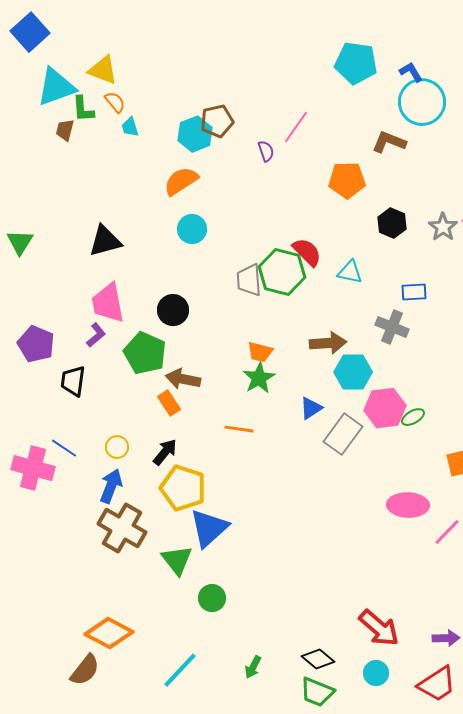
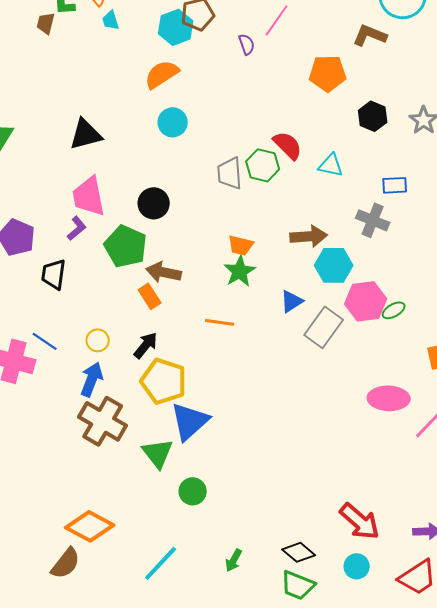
green hexagon: (282, 272) -> (263, 165), size x0.7

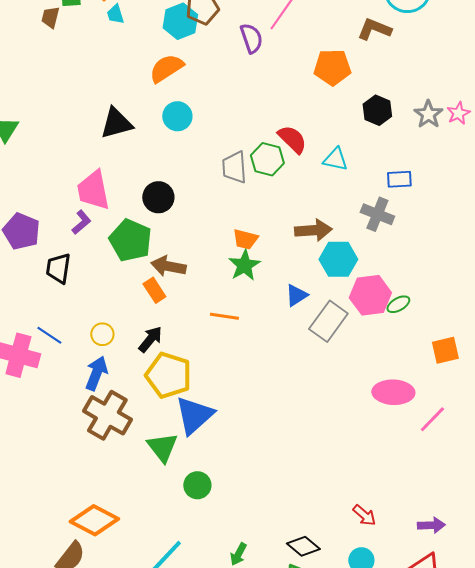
purple semicircle: (247, 44) -> (251, 38), size x1.4
black triangle: (86, 134) -> (116, 123), moved
red arrow: (360, 521) -> (364, 515), size x0.6

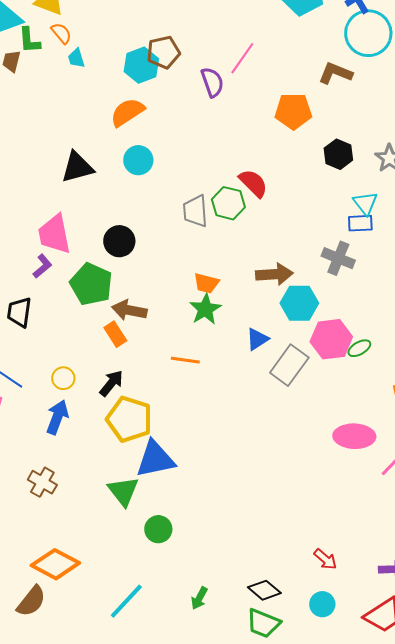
cyan triangle: (335, 159) -> (365, 203), moved, turned 40
brown cross: (107, 415) -> (42, 482), moved, size x0.6
blue triangle: (194, 415) -> (155, 459), turned 30

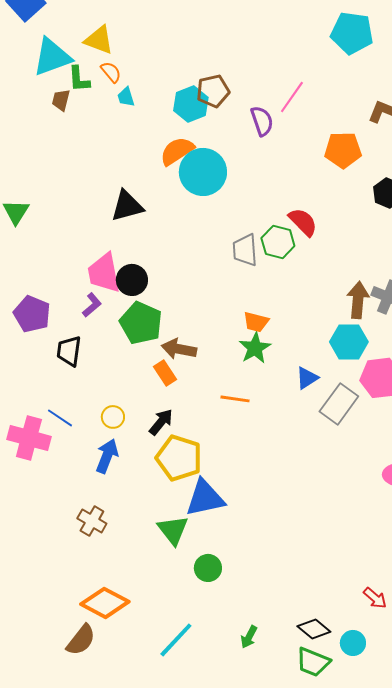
cyan circle: (138, 160) -> (203, 172), moved, size x1.6
black circle: (119, 241) -> (132, 280), moved
brown arrow: (274, 274) -> (358, 300), moved, turned -81
cyan circle: (322, 604) -> (353, 643), moved

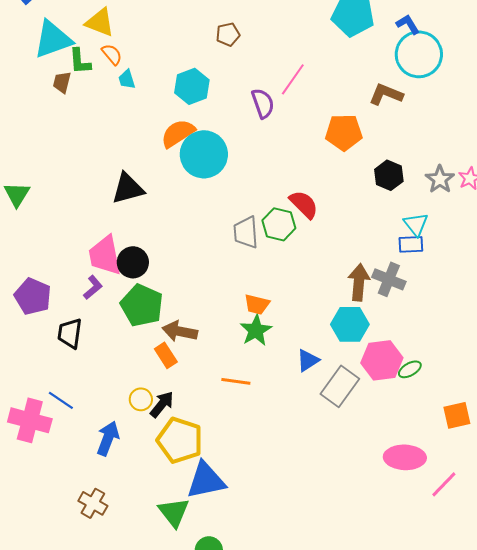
brown pentagon: (213, 91) -> (228, 34), moved, size x0.7
yellow circle: (113, 417) -> (141, 399), moved

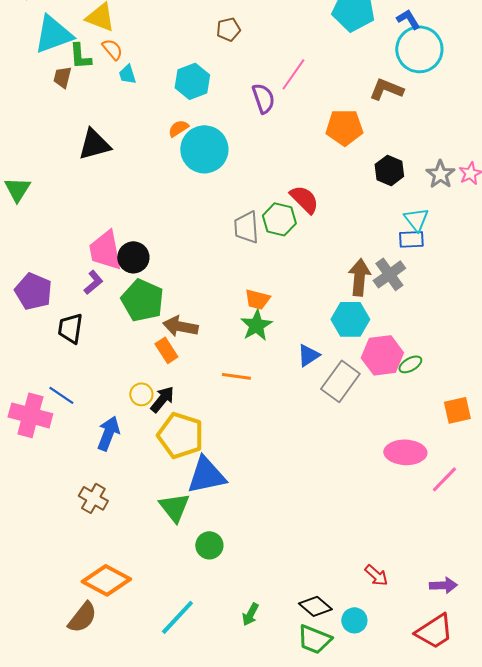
orange semicircle: (178, 133) -> (178, 128), size x0.6
black triangle: (128, 188) -> (94, 144), moved
gray cross: (389, 279) -> (389, 274), turned 32

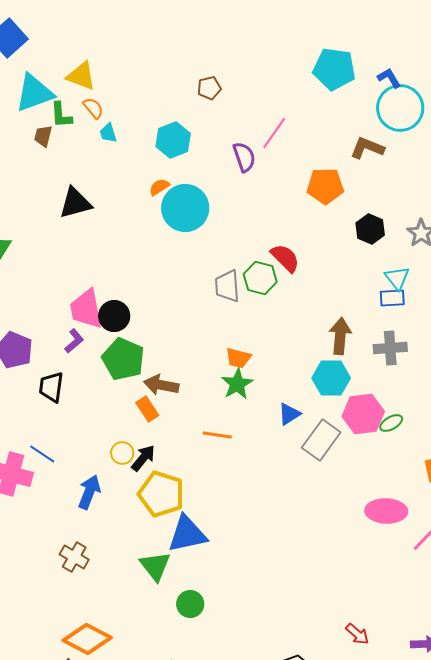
gray cross: (389, 274) -> (390, 348), moved, turned 32

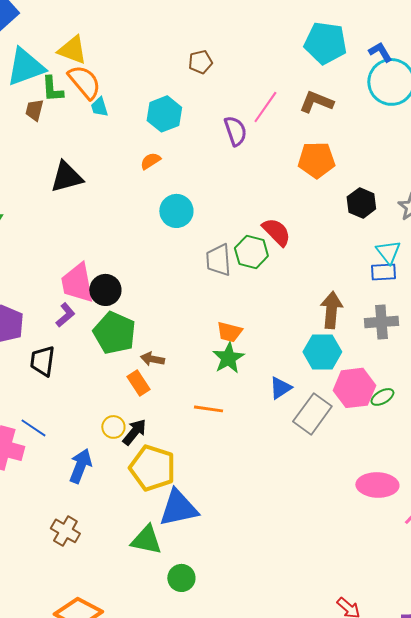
orange semicircle: (93, 108) -> (84, 82), size x1.6
brown L-shape: (367, 148) -> (316, 102), moved
cyan circle: (185, 208) -> (176, 211), moved, size x0.7
brown arrow: (161, 385) -> (152, 359), size x0.7
green triangle: (155, 566) -> (146, 540), turned -40

